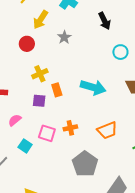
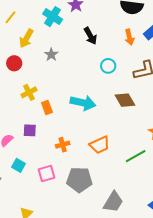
purple square: (39, 101) -> (30, 130), moved
pink square: (47, 133) -> (46, 174), moved, turned -30
gray pentagon: (85, 164) -> (79, 180), turned -30

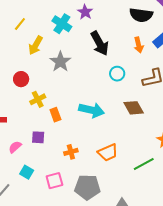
black arrow: (90, 36) -> (100, 43), size x1.4
gray star: (51, 55) -> (60, 62), size x1.5
red circle: (14, 63) -> (21, 79), moved

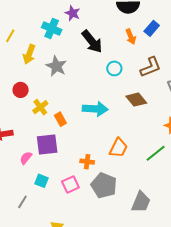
purple square: (38, 137) -> (47, 145), size x1.6
orange cross: (71, 152) -> (87, 162), moved, turned 32
orange trapezoid: (108, 152) -> (118, 148), turned -30
gray pentagon: (87, 187) -> (104, 185), turned 30

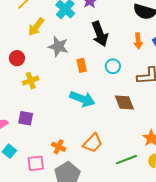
gray star: (56, 66) -> (58, 46), turned -30
orange rectangle: (60, 119) -> (82, 65), moved
purple square: (47, 145) -> (26, 118), size x0.7

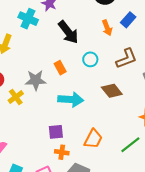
gray star: (58, 46) -> (36, 80), moved
purple square: (26, 118) -> (56, 132), moved

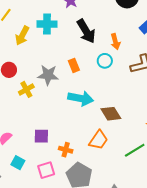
cyan cross: (28, 19) -> (47, 24), moved, turned -30
orange arrow: (107, 28) -> (115, 42), moved
brown diamond: (112, 91) -> (111, 114), moved
purple square: (56, 132) -> (41, 136), moved

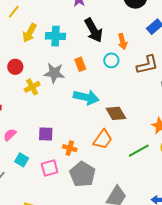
cyan cross: (47, 24) -> (56, 36), moved

